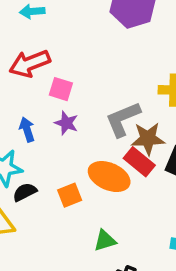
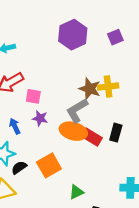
brown star: (148, 139) -> (90, 89), moved, turned 30
orange ellipse: (109, 177) -> (73, 131), moved
orange square: (70, 195) -> (49, 165), size x1.5

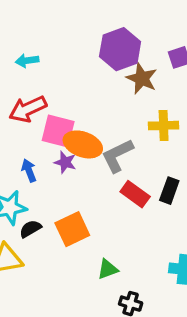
brown star: (90, 89) -> (142, 78), moved
pink square: (33, 96) -> (58, 131), size x1.5
orange ellipse: (73, 131) -> (83, 144), moved

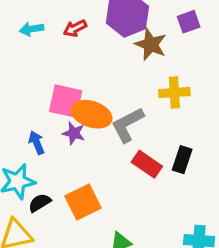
red arrow: (28, 109) -> (75, 28), moved, size x0.6

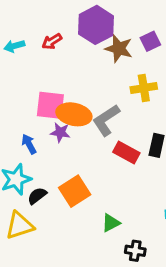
purple square: (189, 22) -> (150, 41), moved

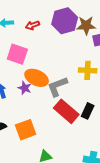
brown star: (119, 49) -> (86, 25), moved, turned -30
pink square: (50, 105) -> (17, 54), moved
red rectangle: (126, 153) -> (66, 111), size x1.4

